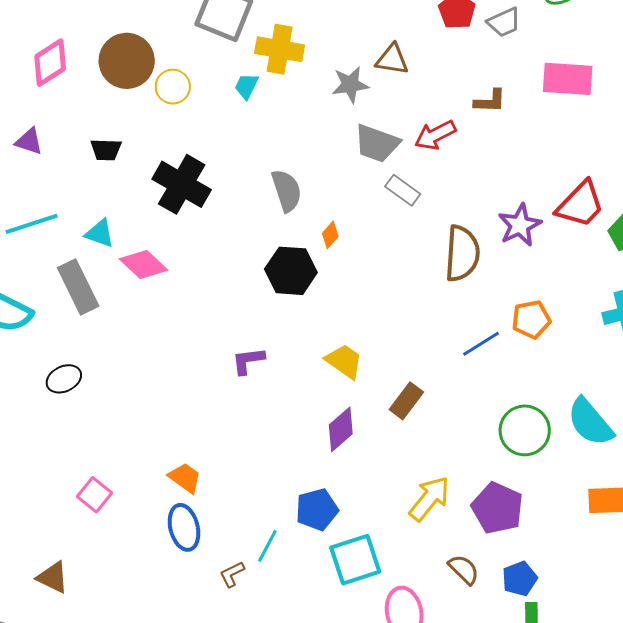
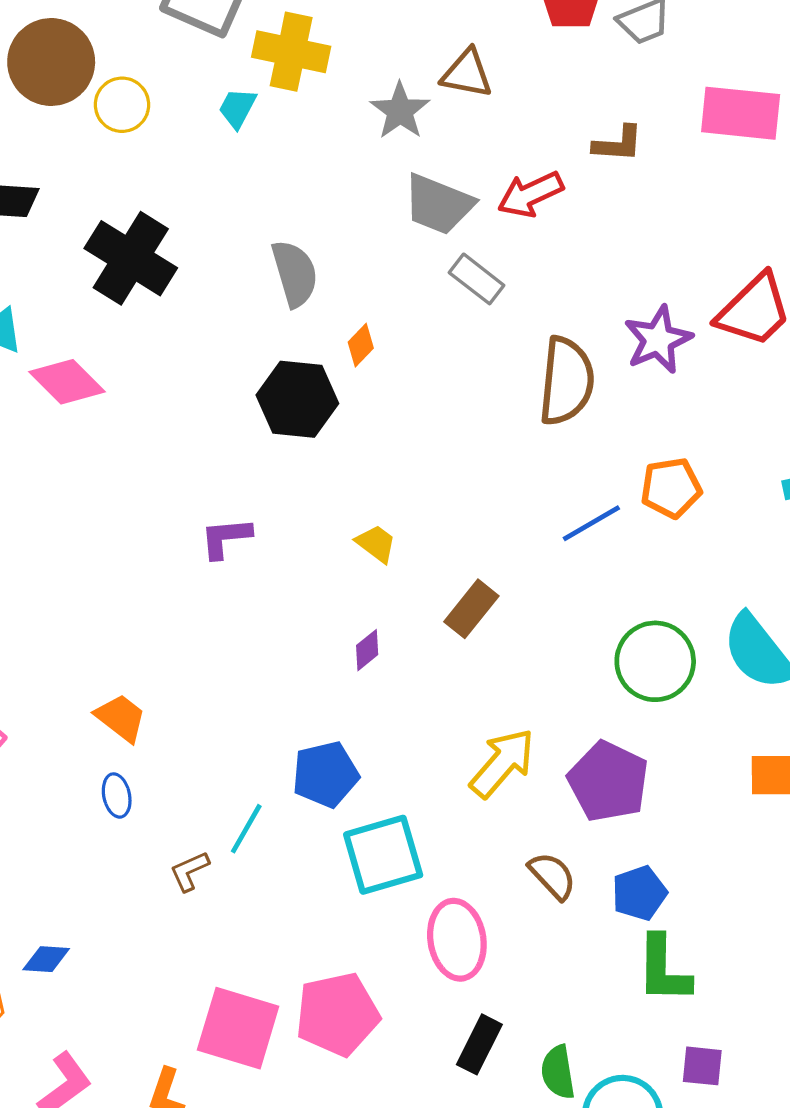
gray star: (350, 85) -> (400, 111), turned -30
yellow trapezoid: (344, 361) -> (376, 544), size x0.7
purple diamond: (341, 429) -> (367, 650), size x0.6
blue ellipse: (184, 527) -> (117, 795), size x0.6

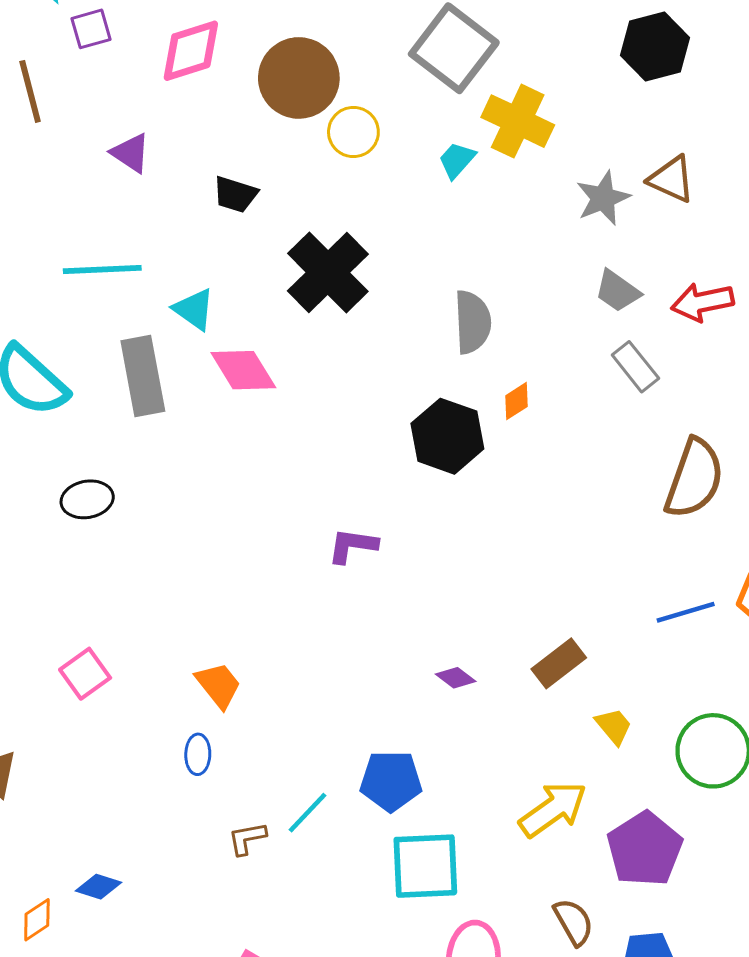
gray trapezoid: (438, 204) -> (617, 291), size x0.7
yellow trapezoid: (376, 544) -> (614, 726), moved
purple diamond: (367, 650) -> (456, 678), turned 63

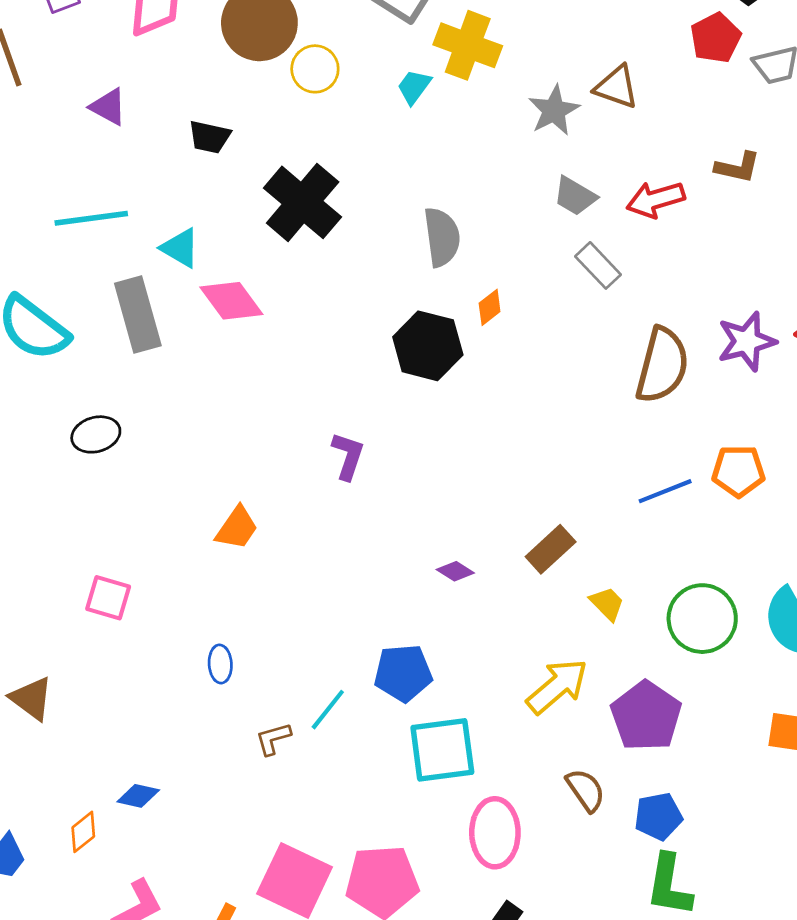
purple L-shape: (353, 546) -> (348, 456), turned 105
pink square: (85, 674) -> (108, 598), turned -33
orange trapezoid: (219, 685) -> (237, 528), moved, turned 78

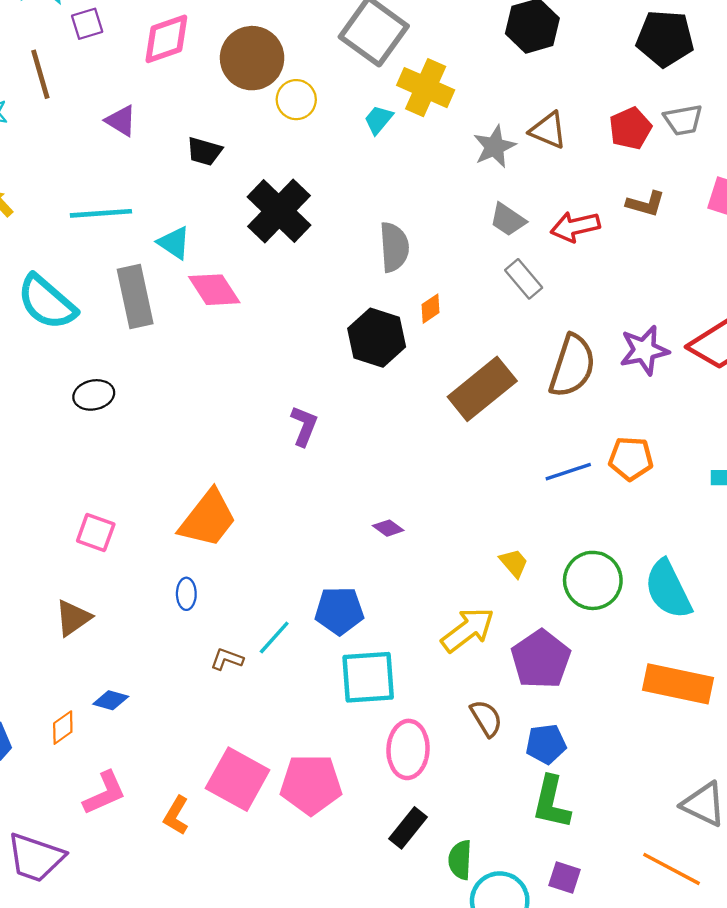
red pentagon: (716, 38) -> (630, 128), moved
orange trapezoid: (237, 528) -> (208, 519), moved, size x1.6
brown rectangle: (551, 549) -> (482, 389), moved, size x1.6
brown triangle: (31, 698) -> (73, 618), moved, turned 45
brown L-shape: (273, 739) -> (227, 659), turned 32

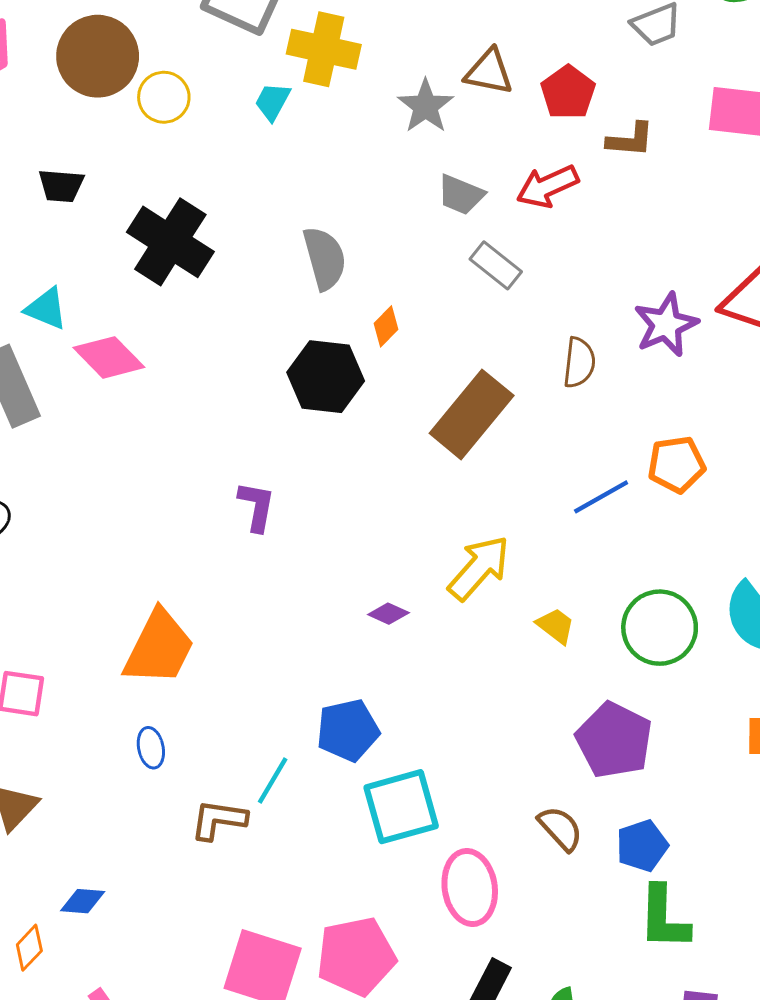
red pentagon: (630, 128) -> (568, 92), moved
brown semicircle: (572, 366) -> (579, 363), size x0.6
yellow arrow: (468, 630) -> (479, 568), moved
brown L-shape: (227, 659) -> (219, 820), size x1.4

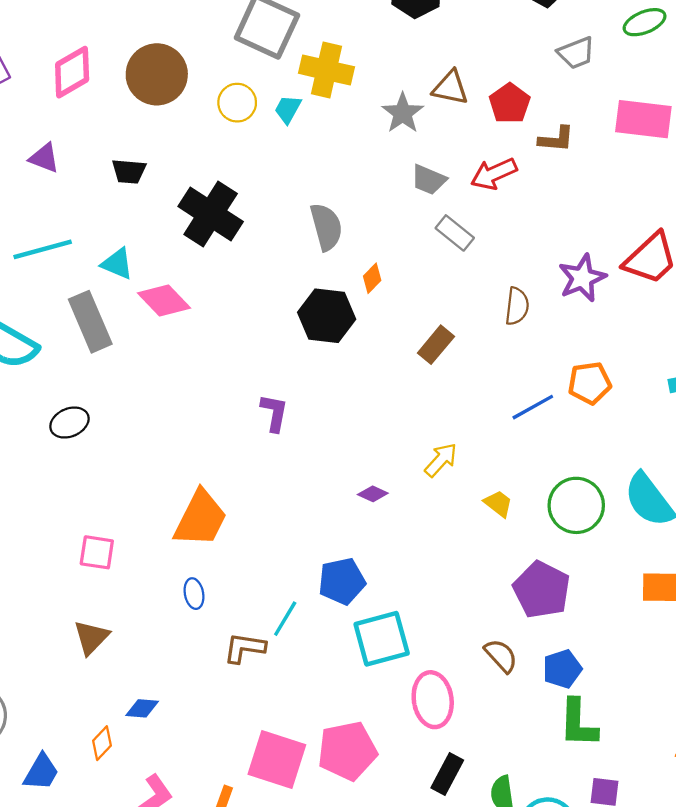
yellow circle: (164, 97) -> (237, 103), moved
brown rectangle: (472, 414) -> (436, 345), size x0.6
yellow arrow: (479, 568) -> (441, 460), size x0.7

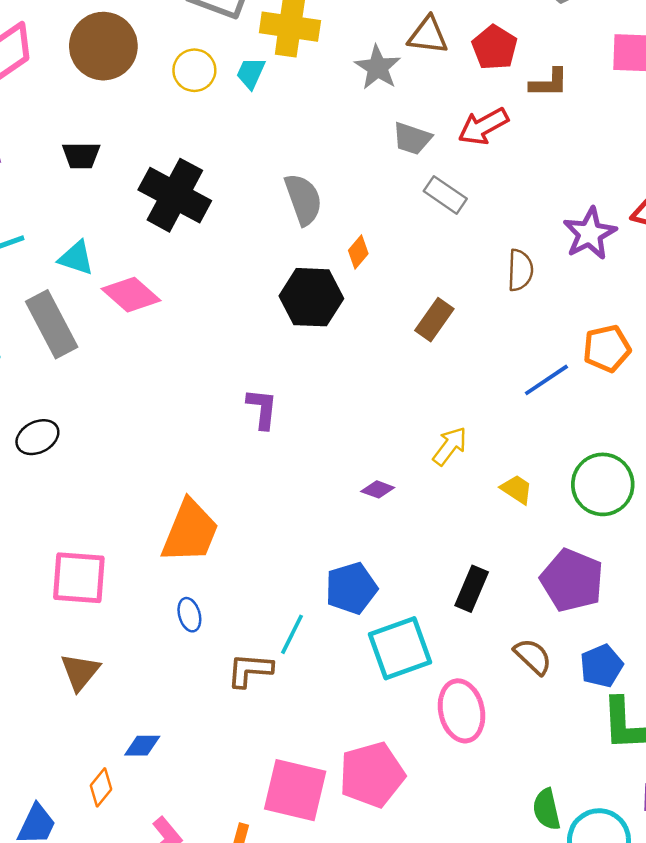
pink square: (97, 552) -> (79, 578), size x1.4
black rectangle: (447, 774) -> (472, 589), moved

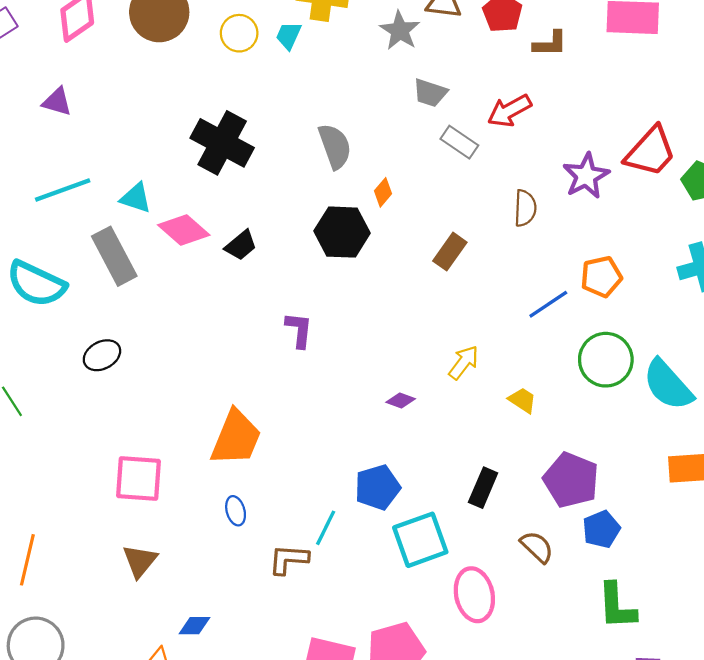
red arrow: (483, 126) -> (509, 111), moved
black trapezoid: (81, 155) -> (241, 245), moved, turned -40
green circle: (603, 484) -> (606, 360), moved
blue pentagon: (601, 666) -> (601, 529), moved

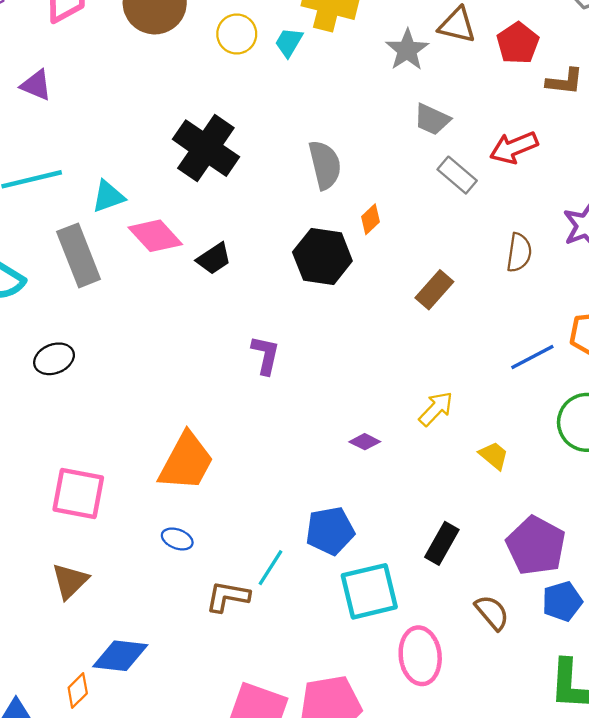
cyan triangle: (136, 198) -> (108, 196), turned -44
blue ellipse: (236, 511) -> (177, 539), turned -60
blue diamond: (194, 626) -> (120, 656), size x1.6

